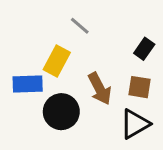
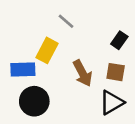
black circle: (61, 112) -> (34, 101), moved

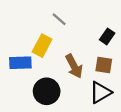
black circle: (34, 101) -> (47, 91), moved

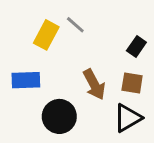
yellow rectangle: (42, 46) -> (46, 35), moved

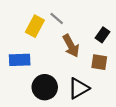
brown arrow: (94, 84) -> (71, 46), moved
black triangle: (128, 118) -> (79, 88), moved

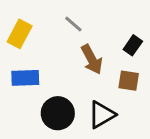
yellow rectangle: (35, 26) -> (20, 34), moved

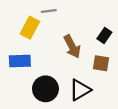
gray line: (73, 24) -> (49, 11), moved, turned -48
yellow rectangle: (20, 34) -> (30, 28), moved

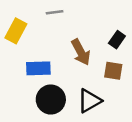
yellow rectangle: (30, 28) -> (16, 31), moved
blue rectangle: (20, 61) -> (38, 68), moved

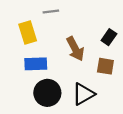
yellow rectangle: (16, 31) -> (28, 32), moved, turned -45

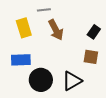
brown arrow: (75, 49) -> (56, 30), moved
blue rectangle: (36, 64) -> (21, 60), moved

